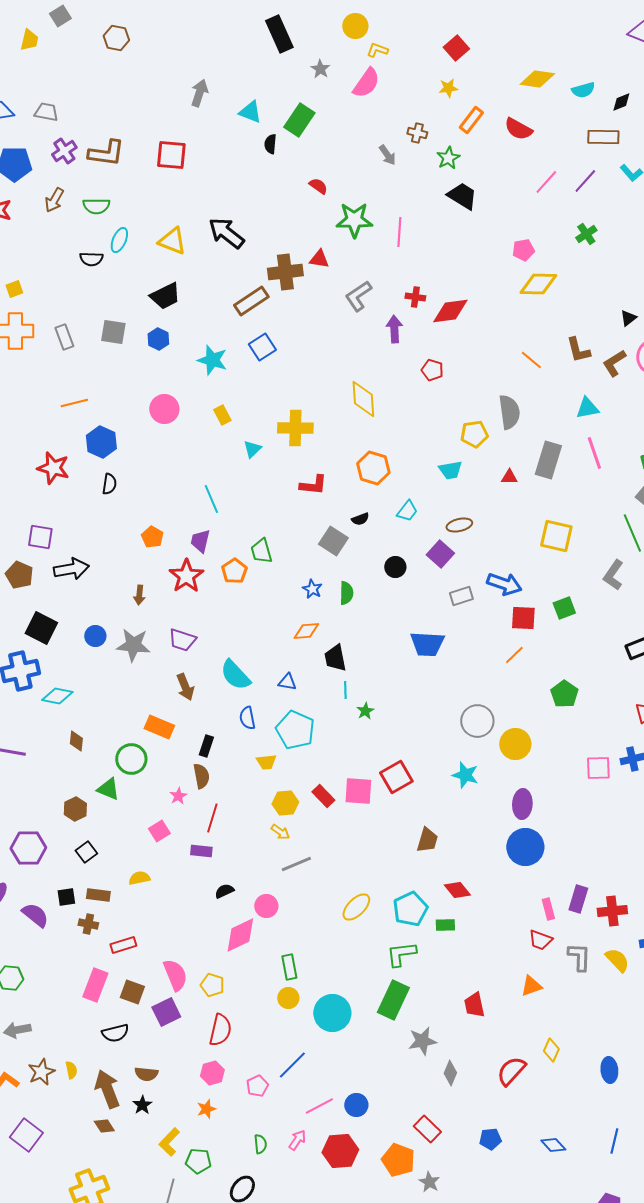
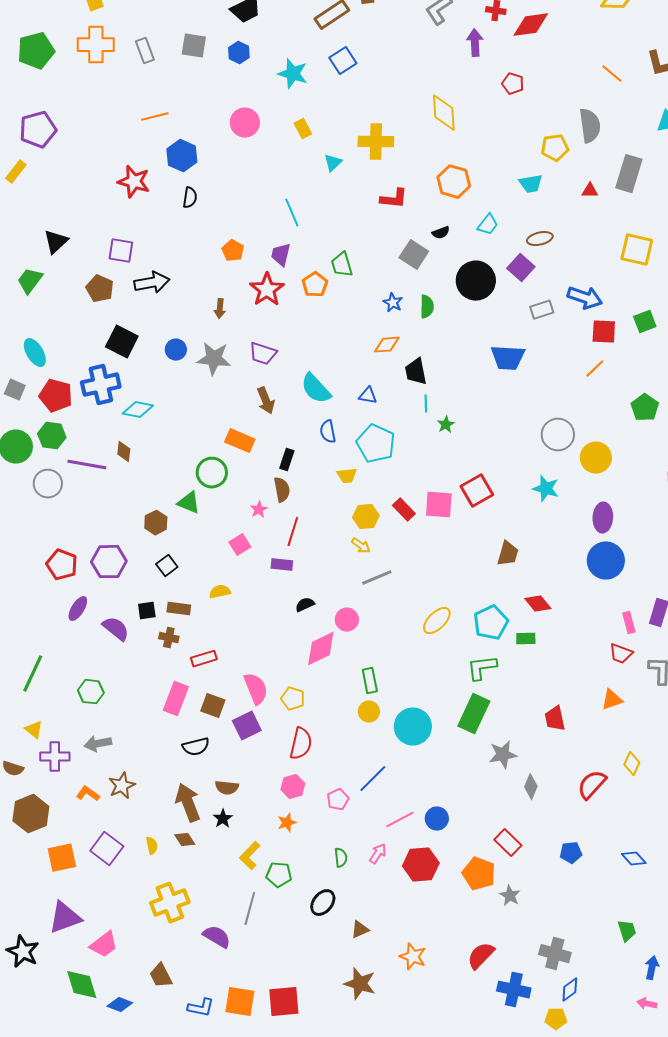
black circle: (395, 567) -> (476, 281), size x1.8
brown diamond: (76, 741) -> (124, 452), moved
yellow semicircle: (71, 1070) -> (152, 846), moved

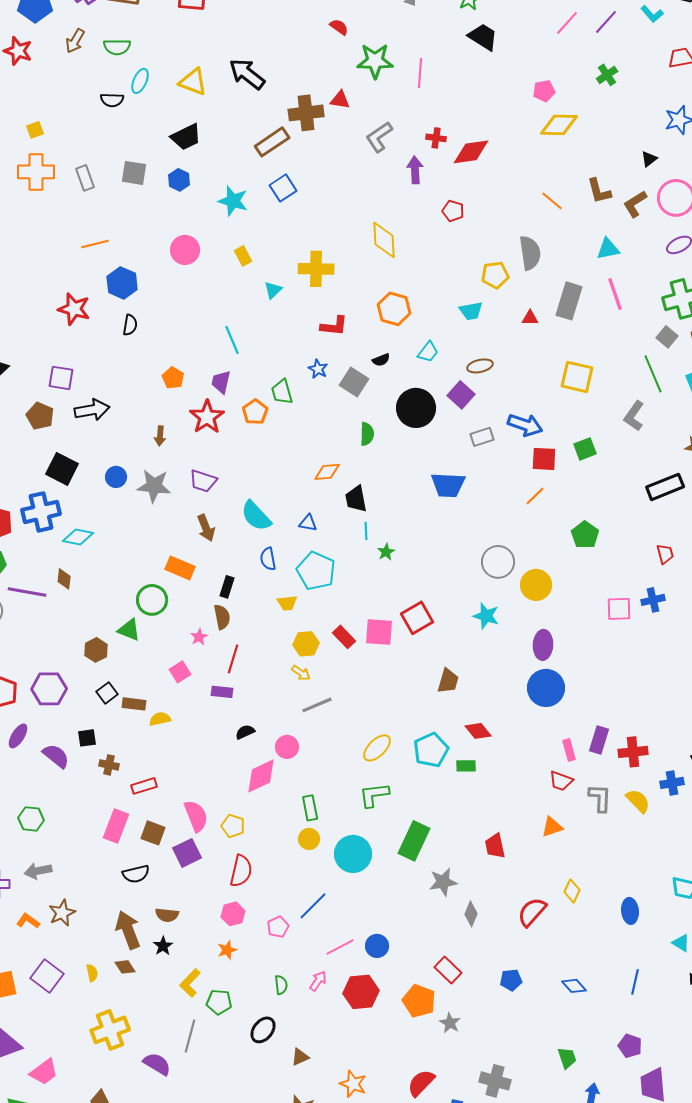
blue star: (393, 303) -> (318, 369), moved
brown rectangle: (179, 609) -> (134, 704), moved
green L-shape: (482, 668) -> (374, 795), moved

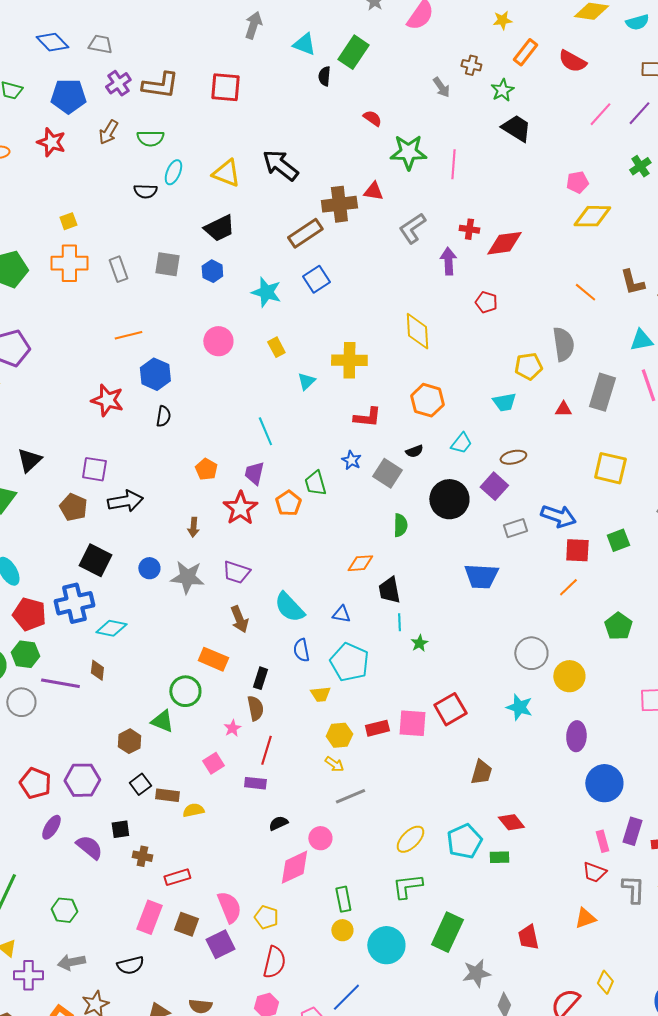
red rectangle: (344, 637) -> (377, 728), turned -60
blue circle: (546, 688) -> (604, 783), moved
black semicircle: (136, 874) -> (130, 965), moved

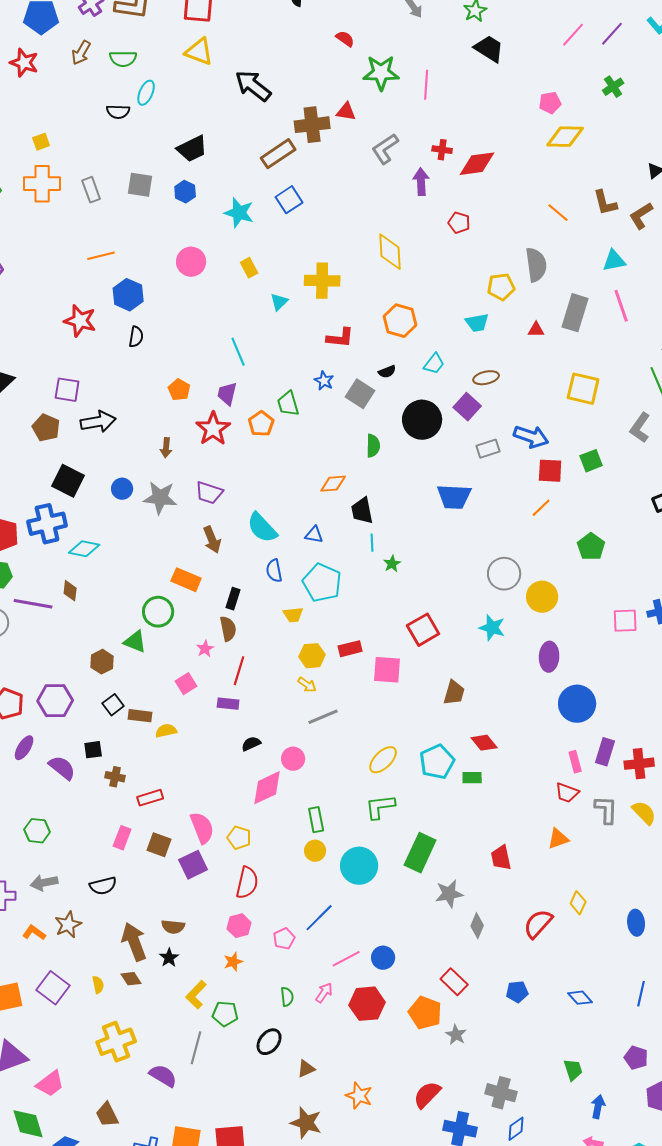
yellow triangle: (226, 173) -> (199, 52), moved
pink square: (412, 723) -> (387, 670), moved
pink rectangle: (149, 917) -> (122, 838), size x0.7

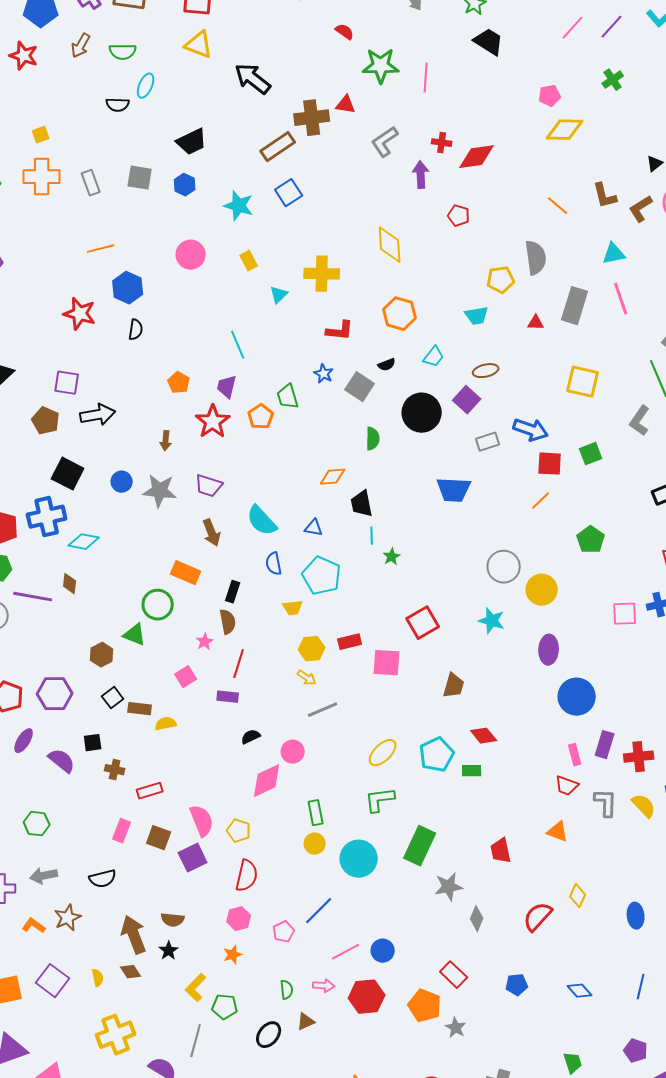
orange triangle: (558, 839) -> (558, 832), turned 40
pink arrow: (324, 993) -> (324, 986), turned 60
brown triangle: (306, 1069) -> (306, 1022), moved

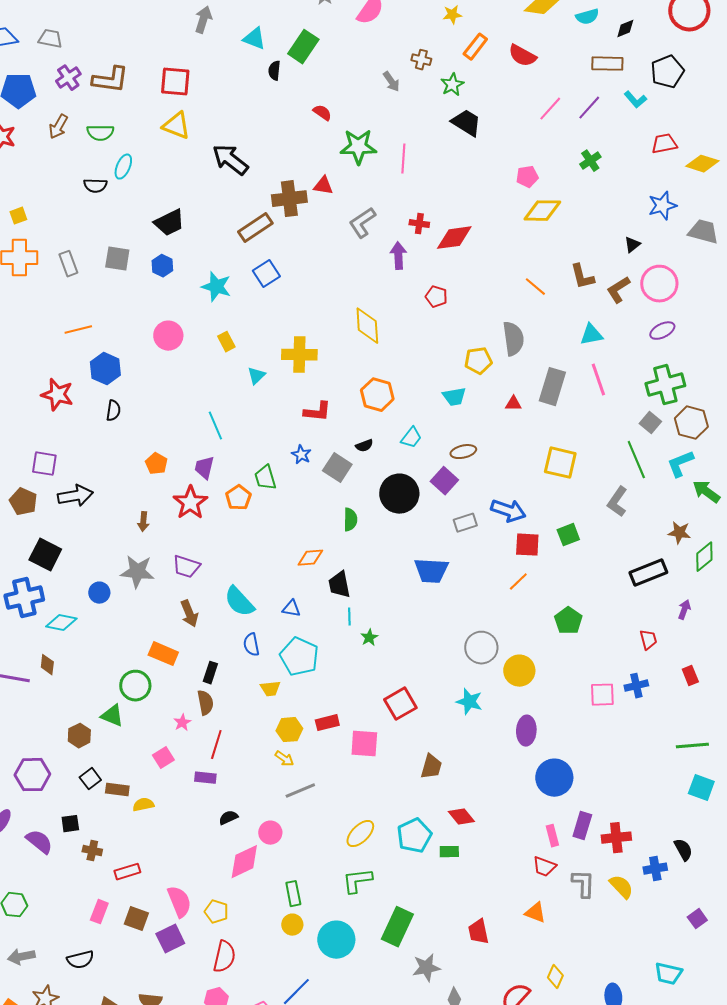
blue circle: (122, 482) -> (99, 593), moved

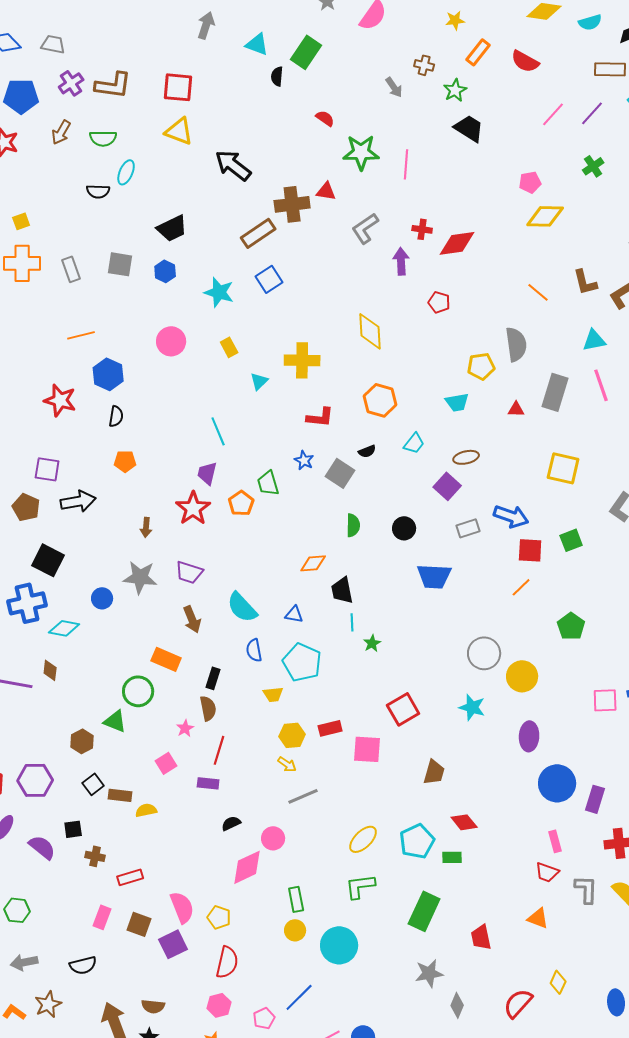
orange pentagon: (156, 464) -> (125, 461), moved, turned -30
black circle: (399, 494) -> (404, 528), moved, size x0.6
purple rectangle: (582, 826) -> (595, 799), moved
green rectangle: (397, 927) -> (424, 911), moved

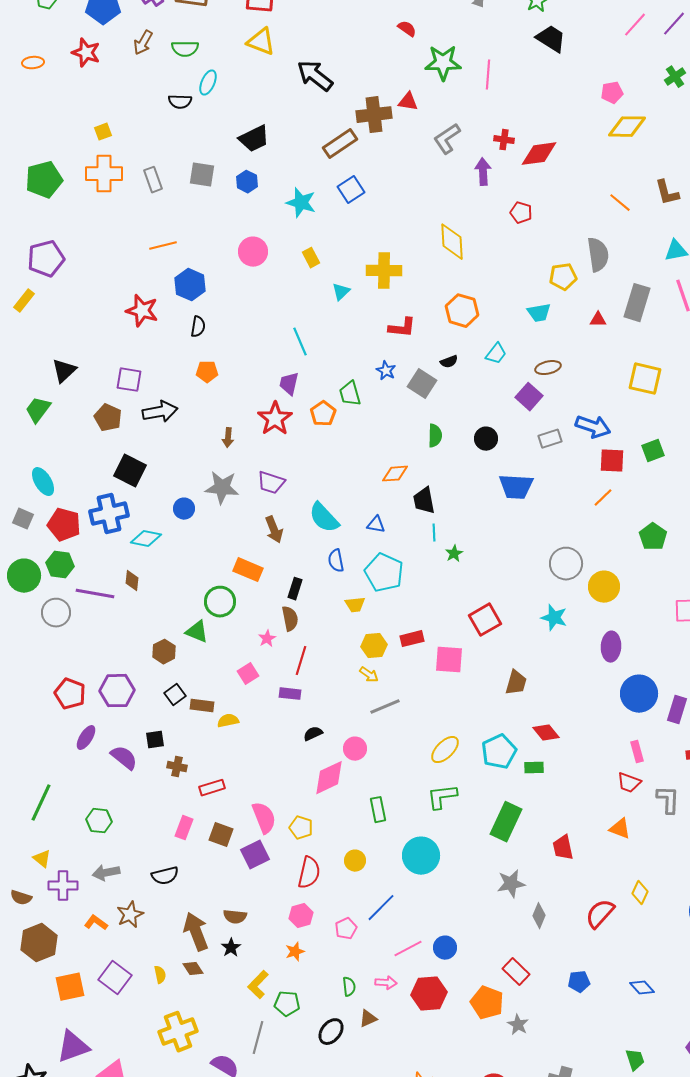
yellow circle: (295, 930) -> (355, 861), moved

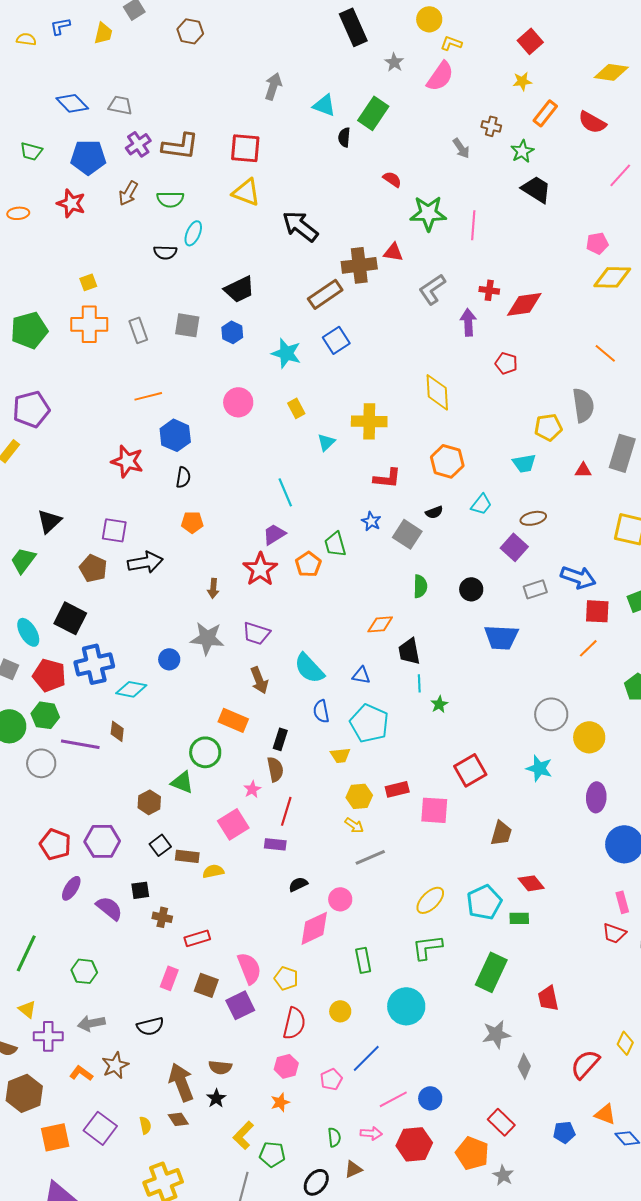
purple trapezoid: (289, 384) -> (274, 534), turned 45
black square: (130, 471) -> (70, 618), moved
pink square: (248, 674) -> (233, 824), size x1.4
orange triangle: (620, 829) -> (605, 1114), moved

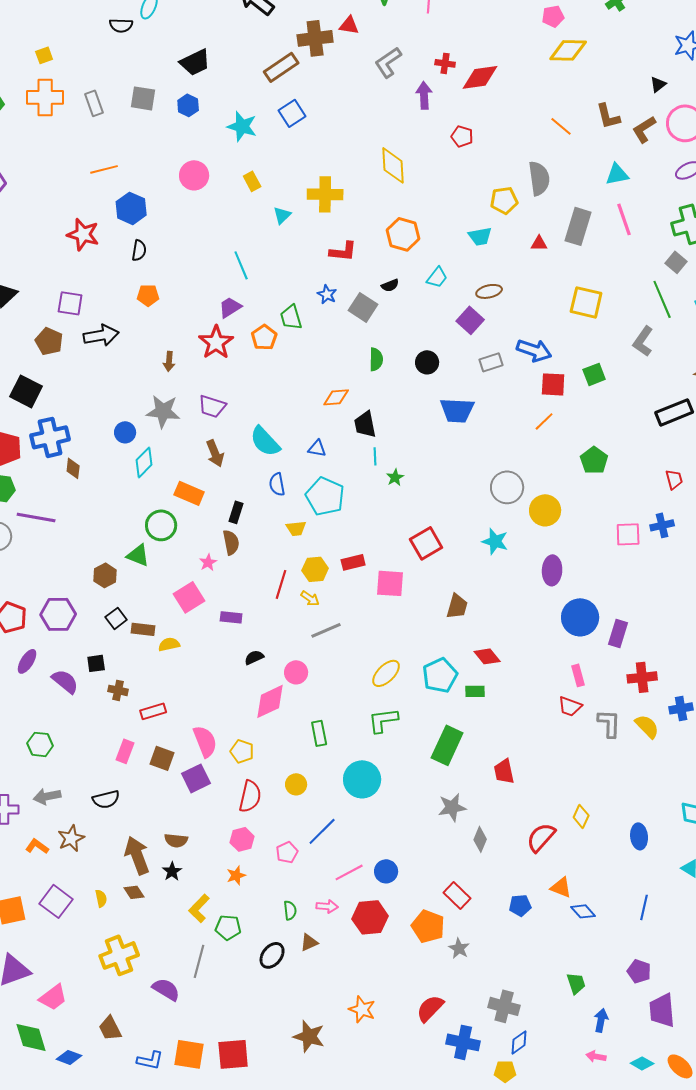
cyan diamond: (131, 689) -> (144, 462), moved, turned -56
brown diamond: (117, 731) -> (73, 468), moved
red line: (286, 811) -> (281, 584), moved

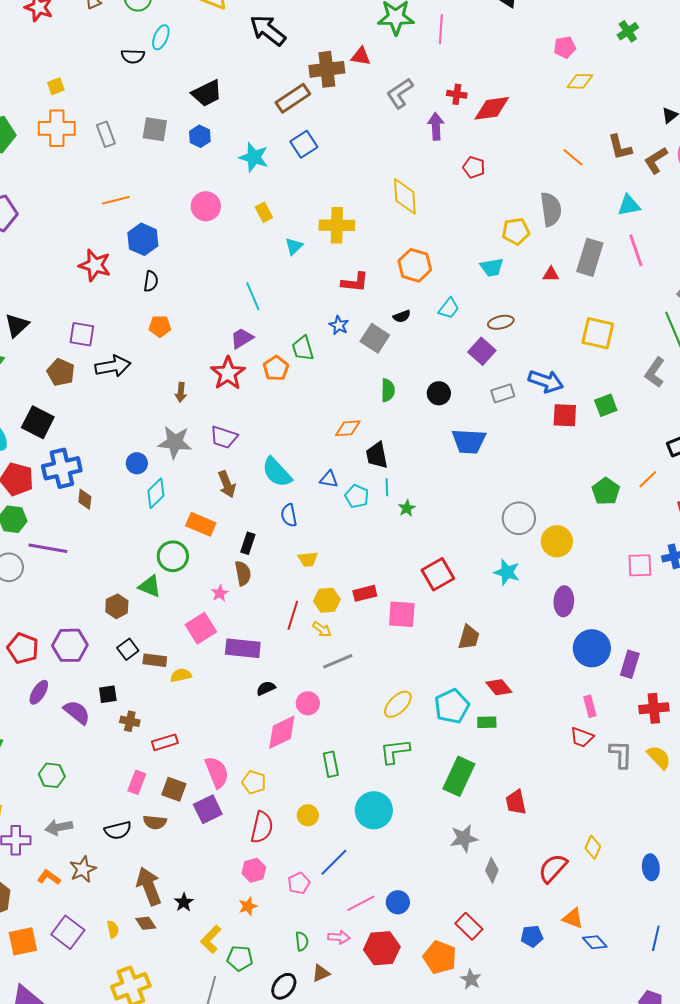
yellow diamond: (568, 50) -> (580, 81), size x0.7
orange line: (544, 421) -> (648, 479), moved
cyan pentagon: (325, 496) -> (357, 496), moved, size x0.6
purple rectangle: (231, 617) -> (243, 648), size x1.6
brown semicircle: (176, 840) -> (155, 822), moved

